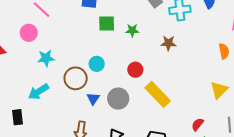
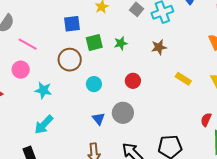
cyan star: (46, 58) -> (43, 90), turned 30
brown circle: (76, 78) -> (70, 60), moved
yellow rectangle: (158, 94) -> (183, 79), moved, size x0.6

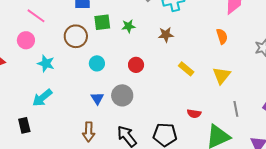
red semicircle: (206, 120) -> (194, 114), moved, turned -112

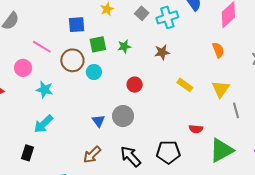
pink line: (36, 16) -> (42, 47), moved
cyan circle: (97, 63) -> (94, 72), moved
gray line: (236, 109) -> (236, 110), moved
black rectangle: (24, 125) -> (28, 153), turned 35
brown arrow: (89, 132) -> (92, 155), turned 48

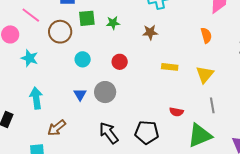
cyan circle: (94, 72) -> (83, 59), moved
yellow rectangle: (185, 85) -> (170, 67), turned -35
gray line: (236, 110) -> (212, 105), moved
cyan arrow: (43, 124) -> (36, 98), moved, turned 120
brown arrow: (92, 155) -> (57, 128), moved

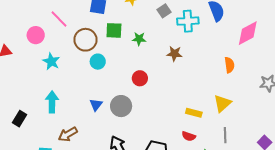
cyan circle: (83, 59) -> (98, 62), moved
yellow rectangle: (170, 67) -> (194, 113), moved

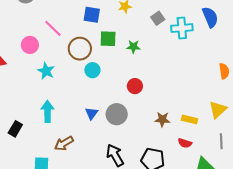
brown star: (174, 54) -> (162, 119), moved

